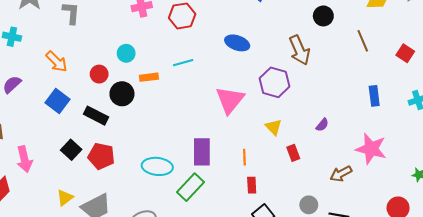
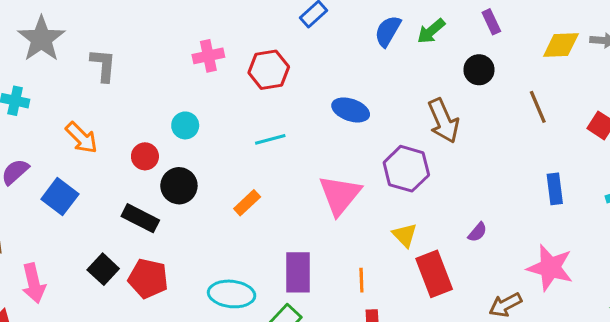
orange rectangle: (149, 77) -> (247, 203), moved, turned -36
blue square: (58, 101) -> (60, 197), moved
red rectangle: (293, 153) -> (434, 274), size x1.8

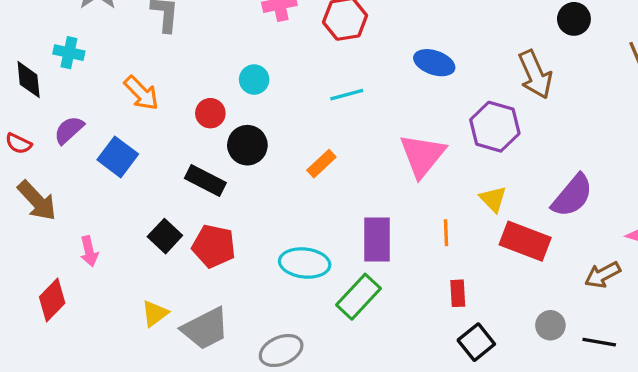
purple semicircle: (477, 232) -> (572, 196), size x2.0
red rectangle: (434, 274) -> (525, 241), turned -48
orange line: (361, 280) -> (446, 233), moved
pink arrow: (34, 283) -> (89, 251), size x0.7

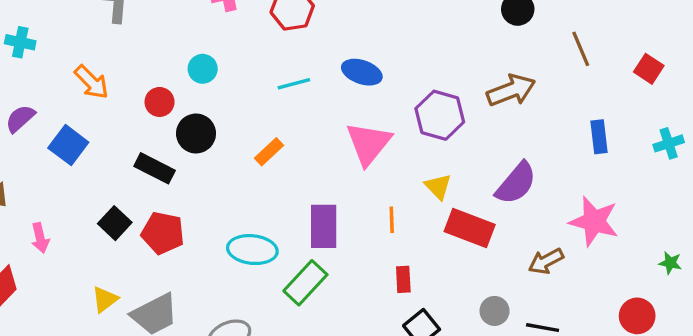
blue ellipse: (434, 63) -> (362, 72), moved
brown arrow: (535, 74) -> (511, 90), moved, turned -87

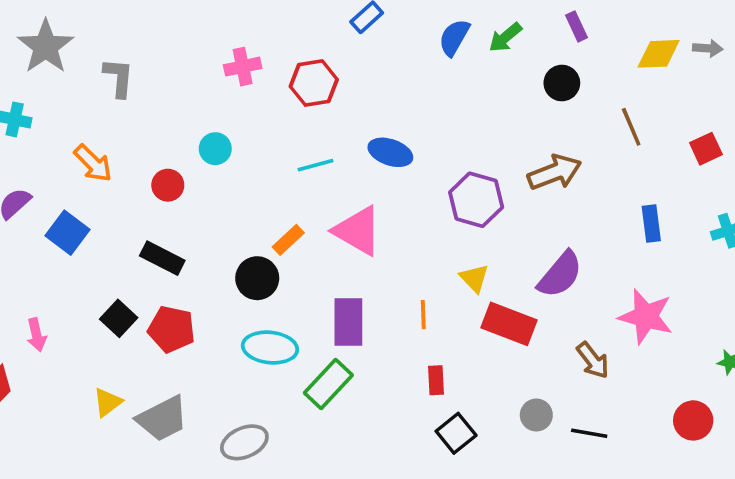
red square: (649, 69) -> (706, 149), turned 32
black circle: (196, 133) -> (257, 278), moved
pink triangle: (368, 143) -> (358, 231), moved, turned -39
brown arrow: (546, 261) -> (593, 360), turned -100

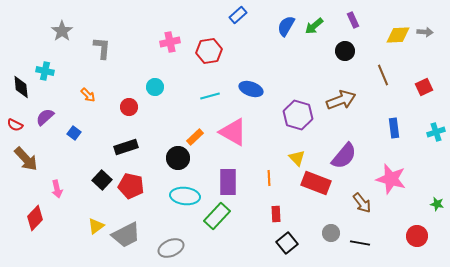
gray star: (46, 47) -> (62, 31), size x0.7
orange arrow: (93, 163) -> (88, 95), size x0.7
blue square: (67, 233) -> (74, 133), size x0.6
black rectangle: (162, 258) -> (126, 147), turned -45

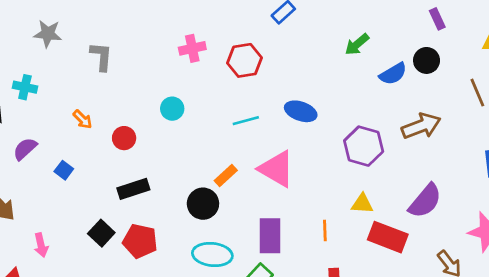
blue semicircle: (286, 26) -> (393, 74), moved, turned -150
green arrow: (314, 26) -> (357, 44), moved
gray star: (62, 31) -> (48, 34), turned -30
red circle: (129, 107) -> (124, 138), moved
yellow triangle: (297, 158) -> (362, 204), turned -42

